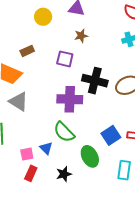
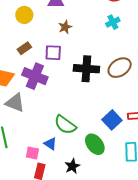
brown rectangle: (27, 51) -> (24, 48), moved
purple cross: (70, 99) -> (35, 76), moved, turned 30
pink square: (27, 154) -> (32, 153), turned 32

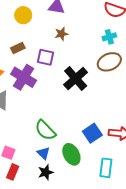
brown ellipse: (120, 68) -> (109, 62), moved
black cross: (86, 69) -> (76, 78), turned 35
blue triangle: (50, 144) -> (43, 153), moved

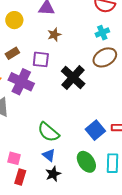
green ellipse: (71, 154) -> (86, 162), moved

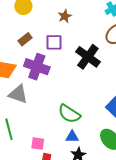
blue triangle: (49, 155) -> (72, 137), turned -32

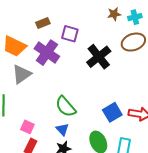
brown star: (65, 16) -> (114, 14), moved
gray triangle: (18, 94) -> (22, 74), turned 50
blue triangle: (72, 137) -> (62, 129), turned 32

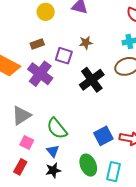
brown star: (114, 14) -> (86, 43), moved
gray triangle: (22, 74) -> (21, 116), moved
pink square: (27, 127) -> (27, 142), moved

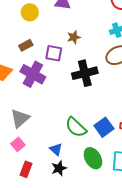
black cross: (92, 80) -> (85, 73), turned 30
green semicircle: (57, 128) -> (76, 127), moved
pink square: (27, 142) -> (18, 144), moved, turned 32

